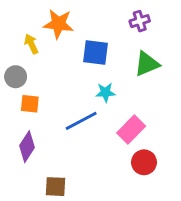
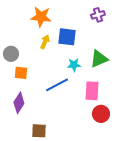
yellow arrow: (31, 44) -> (45, 42), moved, turned 48
green triangle: (147, 64) -> (99, 59), moved
pink rectangle: (131, 129) -> (92, 91), turned -42

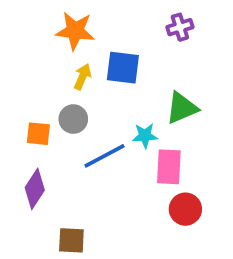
gray circle: (11, 54) -> (73, 119), moved
cyan star: (74, 65) -> (145, 136), moved

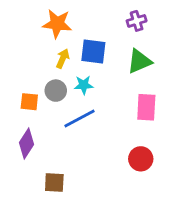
green triangle: (182, 108) -> (139, 61), moved
cyan star: (145, 136) -> (84, 85), moved
pink rectangle: (169, 167) -> (146, 107), moved

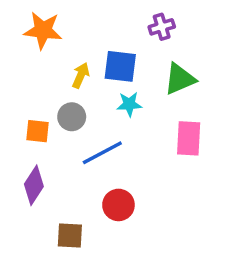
purple cross: (137, 21) -> (162, 27), moved
orange star: (57, 24) -> (43, 30), moved
cyan star: (84, 85) -> (129, 104), moved
red circle: (141, 159) -> (118, 205), moved

